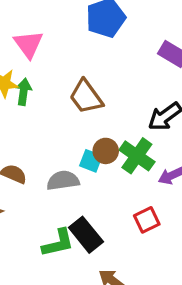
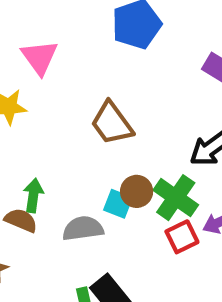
green arrow: (24, 92) -> (33, 196), moved
red square: (147, 220) -> (182, 237), moved

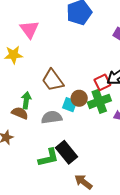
brown trapezoid: (112, 123) -> (53, 80), moved
green cross: (176, 198) -> (99, 101), turned 35
red square: (182, 237) -> (102, 82), moved

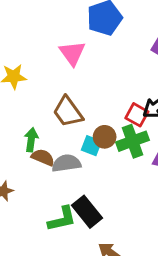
pink triangle: (29, 29) -> (72, 53), moved
red square: (102, 82) -> (137, 115), turned -35
brown semicircle: (20, 113) -> (43, 157), moved

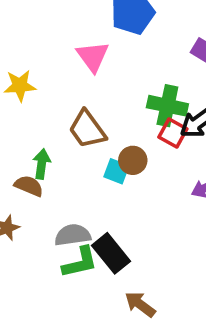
green cross: (132, 141) -> (167, 106), moved, turned 32
brown semicircle: (43, 157) -> (29, 186), moved
gray semicircle: (66, 163) -> (73, 235), moved

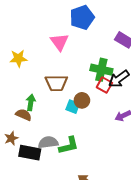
brown trapezoid: (87, 129) -> (56, 83), turned -55
black rectangle: (111, 253) -> (30, 153), moved, turned -40
green L-shape: (80, 262) -> (69, 145), moved

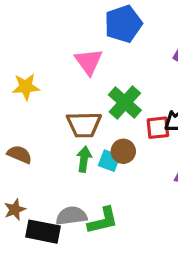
green cross: (101, 70) -> (125, 103), moved, turned 30
red square: (104, 85) -> (158, 128), turned -35
green arrow: (31, 102) -> (84, 159), moved
brown semicircle: (24, 115) -> (19, 154), moved

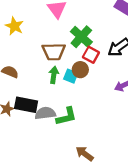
yellow star: (26, 87) -> (14, 26), turned 30
red square: (158, 128) -> (91, 55), moved, turned 35
black rectangle: (43, 232) -> (26, 105), moved

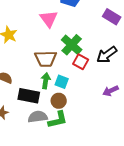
brown circle: (80, 70) -> (59, 101), moved
black rectangle: (26, 105) -> (29, 96), moved

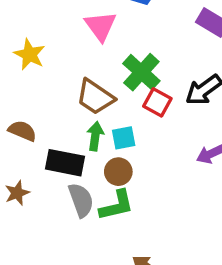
brown trapezoid: (46, 59) -> (95, 97), turned 35
cyan square: (62, 82) -> (124, 138), turned -32
gray semicircle: (38, 117) -> (81, 200), turned 78

